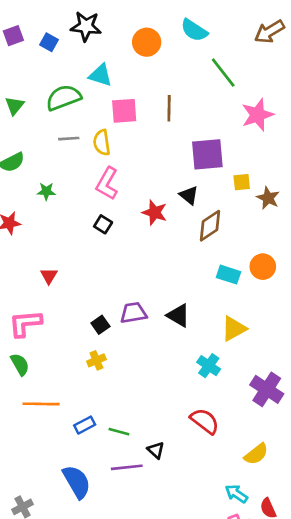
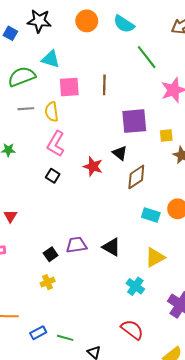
orange circle: (147, 42) -> (87, 21), moved
yellow square: (242, 182) -> (166, 136), moved

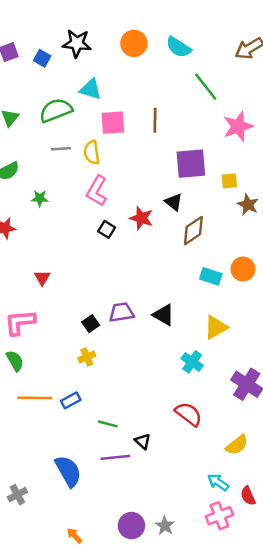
black square: (53, 176) -> (107, 229), moved
blue rectangle: (38, 333) -> (71, 400), moved

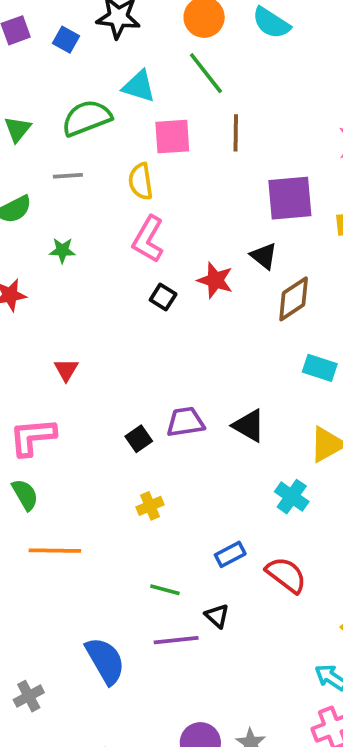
green line: (206, 87) -> (206, 73), moved
gray line: (61, 149) -> (68, 176), moved
yellow cross: (87, 357) -> (150, 506), moved
blue rectangle: (71, 400) -> (230, 554), moved

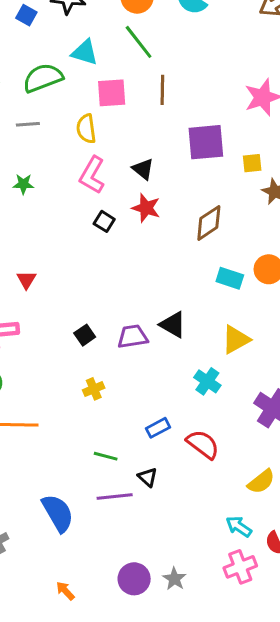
black triangle: (264, 256) -> (143, 169), moved
purple trapezoid: (185, 422) -> (133, 337), moved

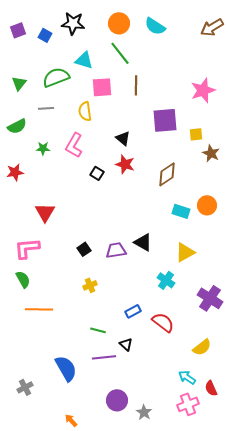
pink L-shape: (92, 175) -> (74, 145), moved
red triangle: (26, 280) -> (45, 212), size x1.5
purple circle: (134, 579) -> (117, 400), moved

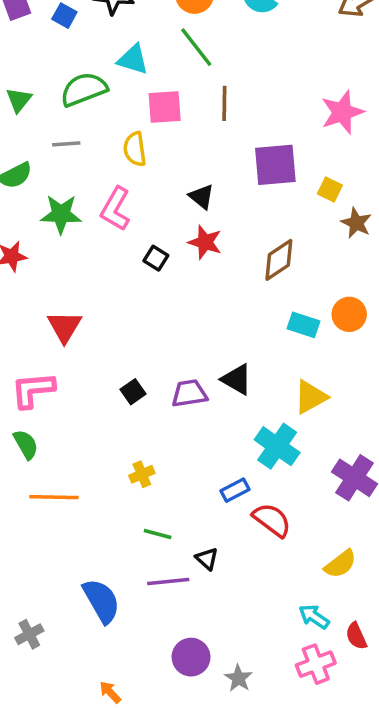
yellow square: (196, 134) -> (330, 190), turned 32
green star: (43, 148) -> (61, 214), size x1.6
cyan cross: (166, 280) -> (277, 446), size x1.4
yellow cross: (90, 285) -> (142, 474), moved
blue rectangle: (133, 311) -> (235, 490), moved

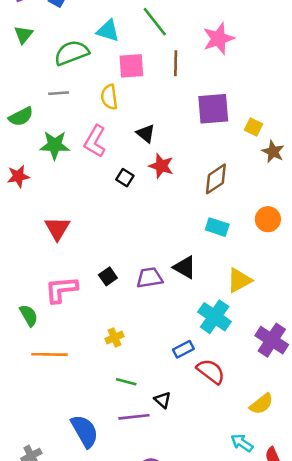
green triangle: (19, 100) -> (23, 35), moved
pink star: (342, 112) -> (218, 39), moved
black triangle: (202, 197) -> (146, 133), moved
cyan rectangle: (304, 325) -> (217, 227), moved
pink L-shape: (33, 390) -> (61, 289), moved

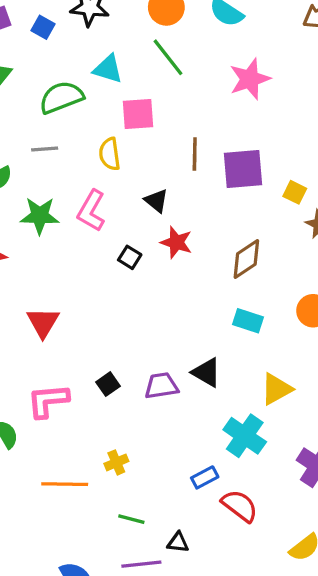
brown line: (176, 63) -> (195, 154), moved
orange line: (49, 354) -> (65, 484), moved
black triangle: (163, 400) -> (178, 542), turned -36

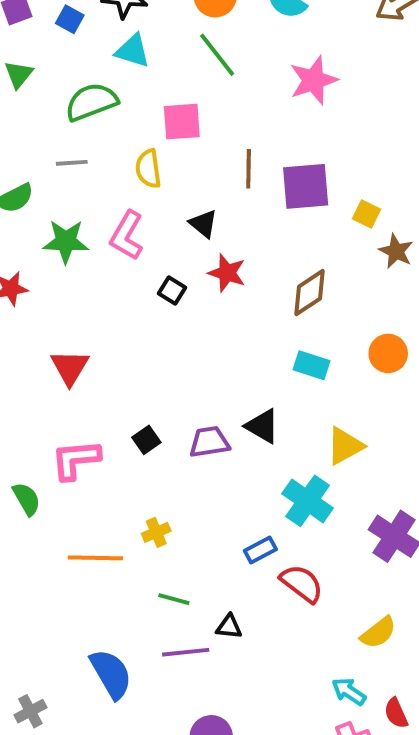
cyan triangle: (108, 69) -> (133, 51), moved

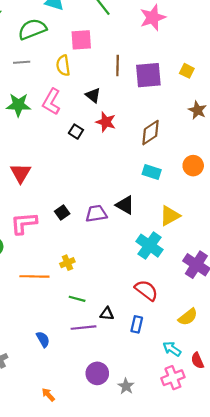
yellow square: (367, 214) -> (187, 71), moved
blue rectangle: (260, 550) -> (137, 324), moved, turned -49
blue semicircle: (111, 674) -> (43, 339), size x0.6

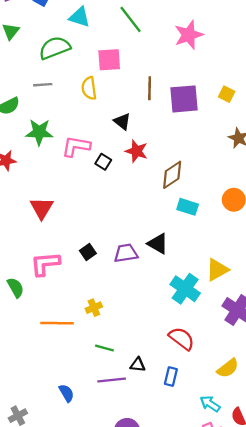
pink L-shape: (51, 102) -> (76, 146), moved, turned 70
brown diamond: (151, 133) -> (172, 175), moved
yellow triangle: (170, 216) -> (217, 270), moved

